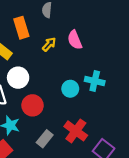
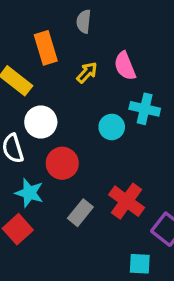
cyan cross: (95, 81) -> (145, 109), moved
cyan circle: (70, 89) -> (112, 127), moved

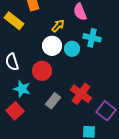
yellow arrow: (87, 73) -> (58, 26), moved
white circle: (41, 122) -> (52, 46), moved

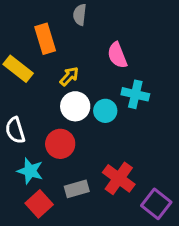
yellow arrow: (58, 26) -> (69, 76), moved
gray rectangle: (53, 101) -> (77, 189), turned 35
red square: (15, 111) -> (39, 204), moved

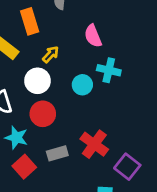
white circle: (75, 106) -> (37, 81), moved

